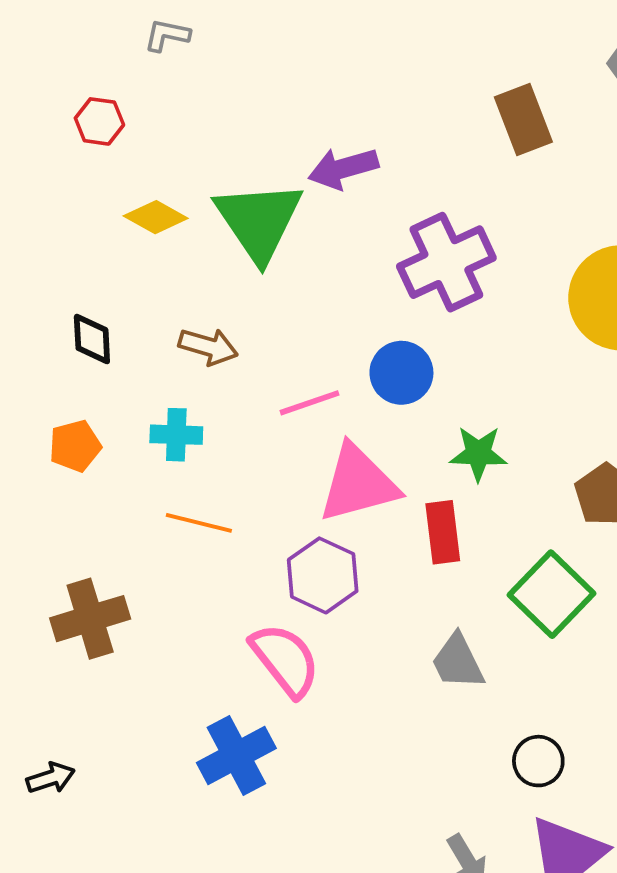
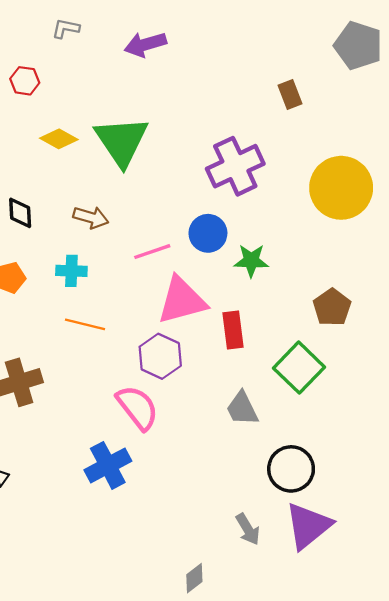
brown rectangle: (523, 120) -> (290, 94), moved, size x0.7
purple arrow: (343, 168) -> (145, 44), moved
green star: (478, 453) -> (251, 261), moved
black circle: (538, 761) -> (291, 469), size x1.5

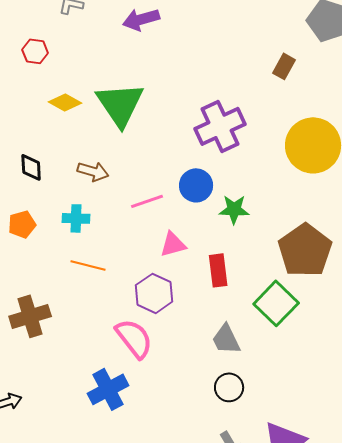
brown rectangle: (290, 94) -> (284, 66), moved, turned 50
pink triangle: (182, 300) -> (173, 244), size x0.6
brown pentagon: (332, 307) -> (305, 250), size x1.6
black circle: (291, 469) -> (229, 387), moved, size x0.7

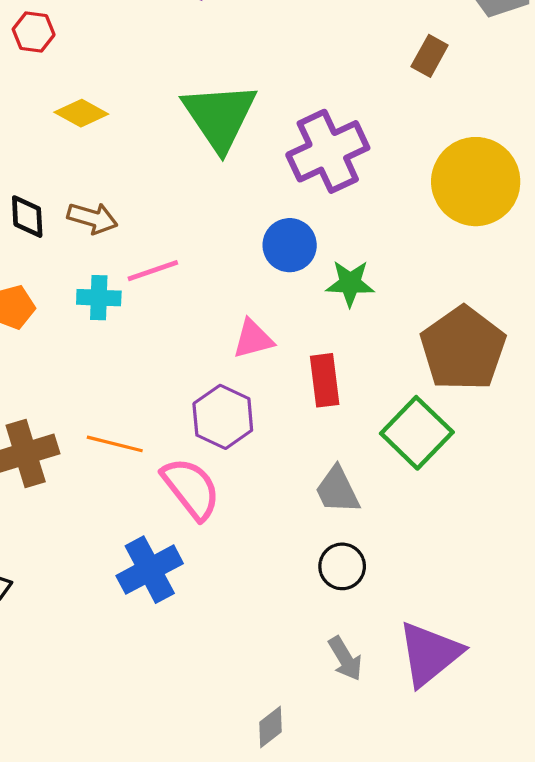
green triangle: (120, 104) -> (220, 116), moved
brown arrow: (93, 171) -> (92, 218), moved
pink line: (147, 201) -> (153, 271), moved
orange line: (88, 265) -> (115, 444), moved

